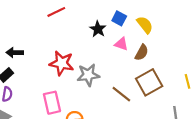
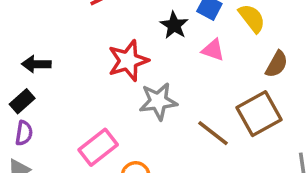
brown semicircle: (142, 53) -> (277, 64), moved
red star: (62, 63) -> (128, 61), moved, turned -30
pink rectangle: (52, 103) -> (98, 147), turned 65

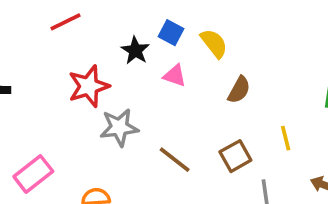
brown square: (259, 114) -> (235, 156), moved, size x0.7
pink rectangle: (98, 147) -> (33, 174), moved

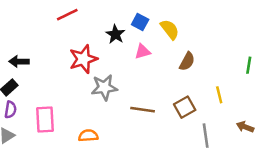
pink triangle: (175, 76) -> (143, 52), turned -35
brown line: (175, 160) -> (143, 110), turned -30
pink rectangle: (33, 174) -> (45, 120), turned -55

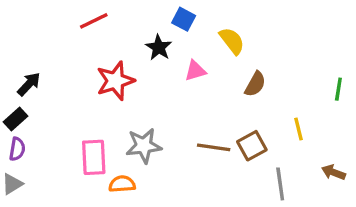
blue square: (140, 22) -> (184, 19), moved
black arrow: (19, 61) -> (29, 84), turned 132
gray star: (104, 87) -> (144, 146), moved
brown line: (143, 110) -> (214, 147), moved
pink rectangle: (45, 120) -> (94, 157), moved

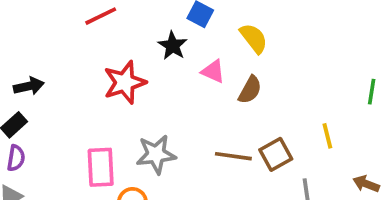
pink triangle: (195, 71) -> (213, 71), turned 40
black arrow: (29, 84) -> (29, 86), turned 35
brown semicircle: (255, 84) -> (250, 90), moved

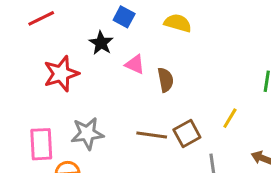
yellow semicircle: (254, 38) -> (178, 23), moved, turned -36
brown semicircle: (250, 90) -> (165, 80), turned -40
yellow line: (327, 136) -> (230, 118), turned 45

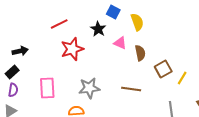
red line: (41, 18) -> (59, 24), moved
yellow semicircle: (178, 23) -> (137, 22), moved, turned 54
brown square: (187, 133) -> (163, 69), moved
pink rectangle: (41, 144) -> (47, 88), moved

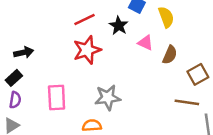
red line: (59, 24) -> (85, 20), moved
brown semicircle: (140, 53) -> (170, 55), turned 35
brown line: (131, 89) -> (187, 102), moved

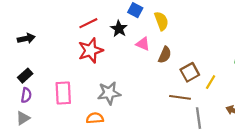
black arrow: (24, 52) -> (26, 38), moved

